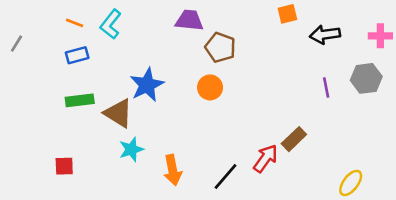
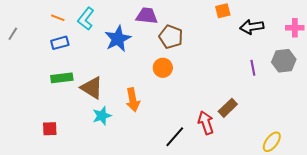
blue star: (147, 85) -> (118, 39), moved
red arrow: (266, 158) -> (206, 123), turned -55
orange arrow: (173, 170) -> (133, 100), moved

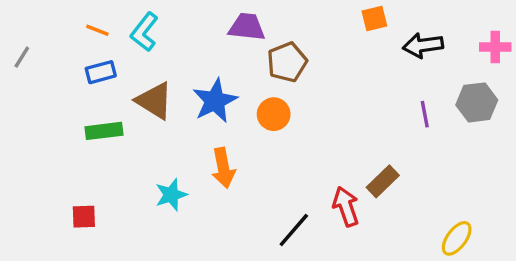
brown pentagon: (171, 37) -> (287, 62), turned 30
blue star: (118, 39) -> (215, 101), moved
brown triangle: (92, 88) -> (154, 101), moved

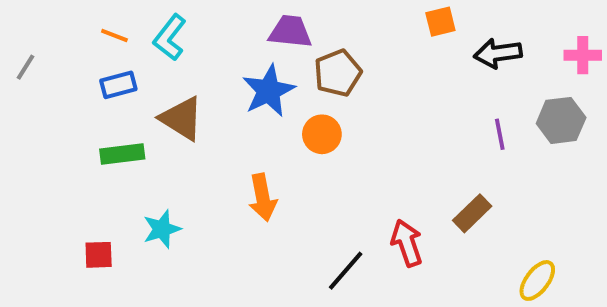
blue star: (215, 101) -> (269, 91), moved
brown rectangle: (383, 181) -> (472, 213), moved
cyan star: (171, 195) -> (162, 229), moved

